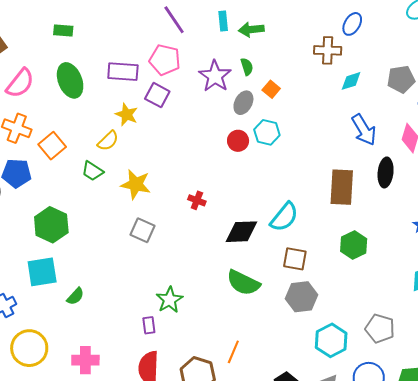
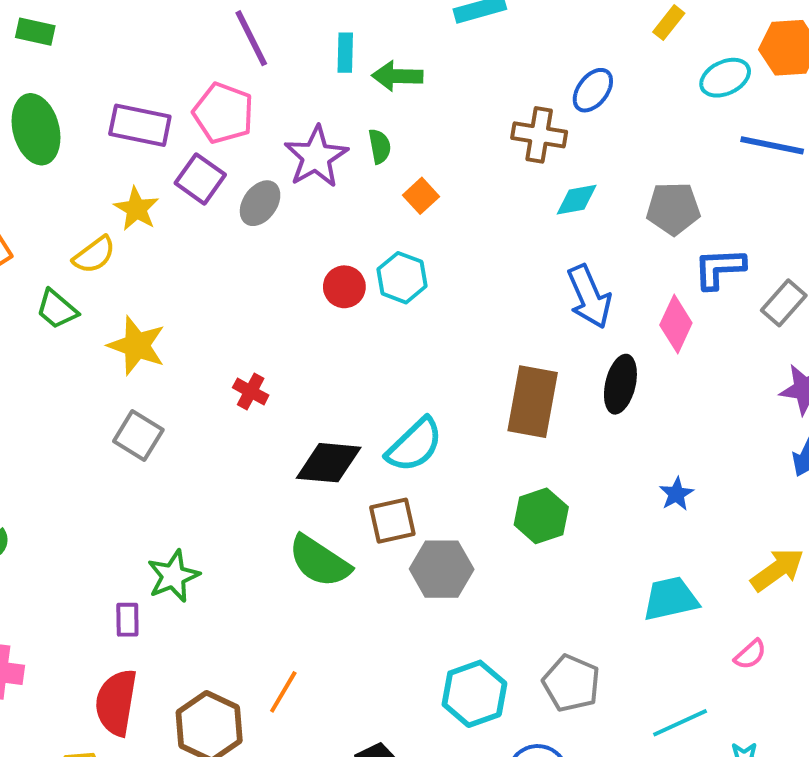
gray ellipse: (243, 103) -> (260, 203), moved
brown square: (295, 259) -> (392, 521), moved, turned -30
gray hexagon: (301, 297) -> (442, 569), moved

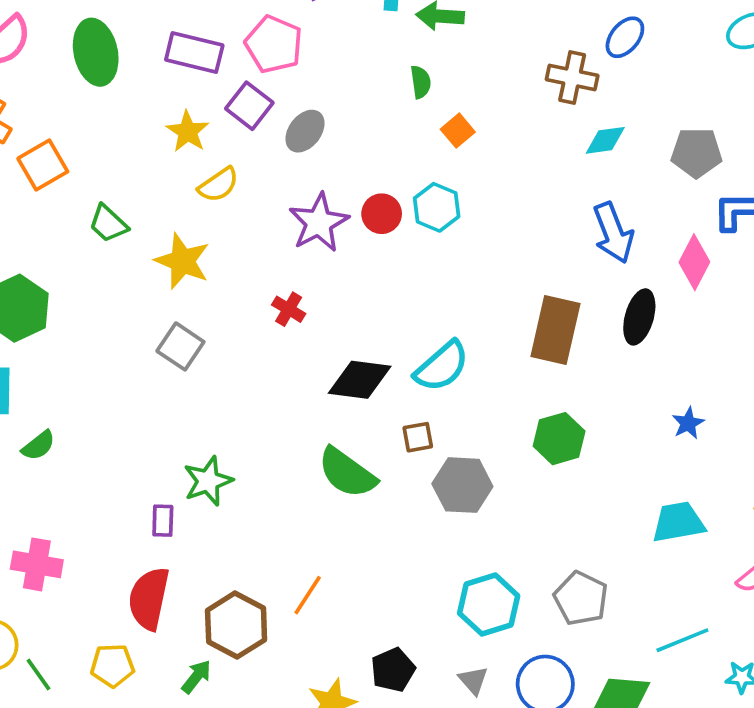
purple star: (316, 157) -> (319, 223), moved
yellow semicircle: (94, 255) -> (219, 185), moved
brown square: (392, 521) -> (418, 437), size x0.7

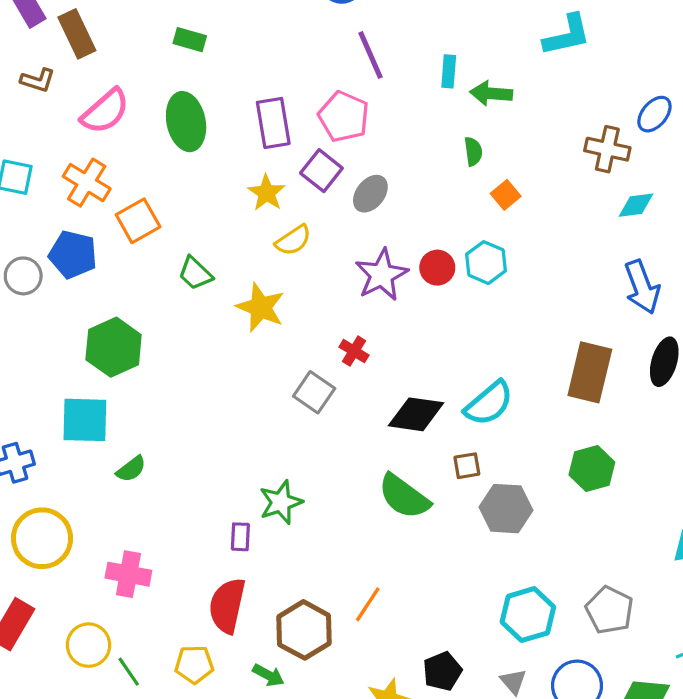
purple rectangle: (194, 53) -> (273, 123), turned 66
gray square: (180, 346) -> (314, 392), moved
green arrow: (196, 677) -> (268, 675), turned 80

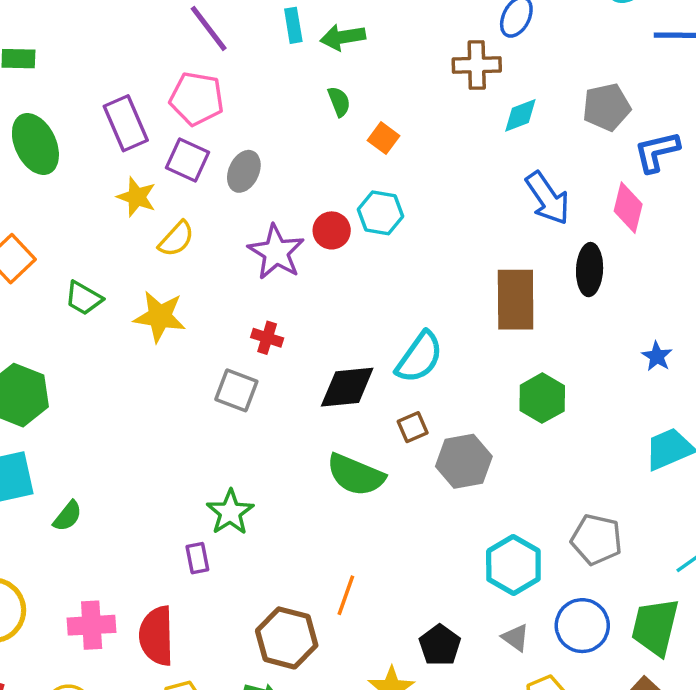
red semicircle: (227, 606) -> (156, 636), moved

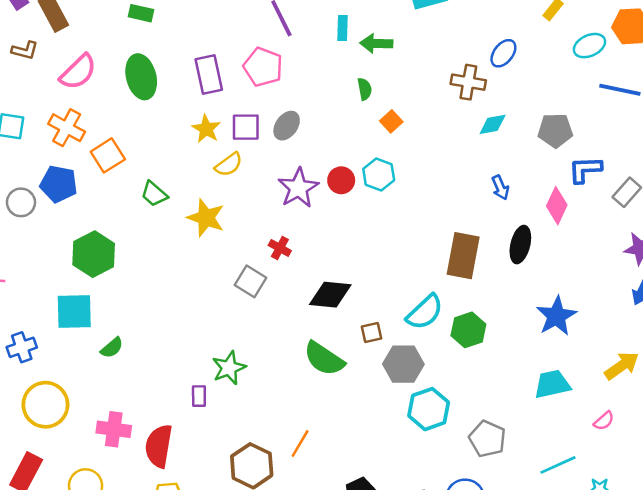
purple square: (188, 160) -> (246, 127), moved, turned -36
blue arrow: (548, 198) -> (500, 188), size x0.6
blue star: (657, 356) -> (556, 316), size x1.8
cyan semicircle: (419, 357) -> (425, 312), moved
cyan hexagon: (513, 565) -> (429, 409), moved

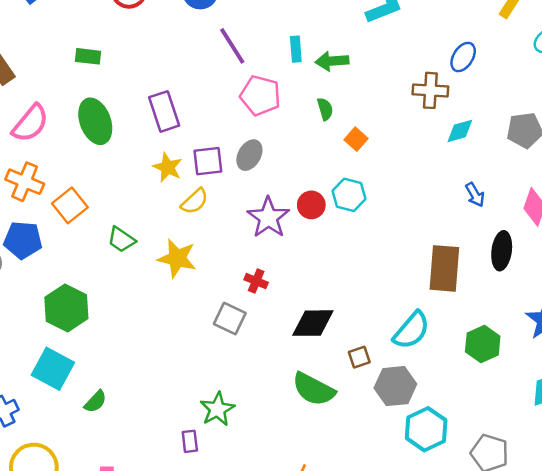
pink pentagon: (263, 67) -> (260, 95), moved
cyan square: (74, 312) -> (53, 369), turned 36
green hexagon: (468, 330) -> (483, 344), moved

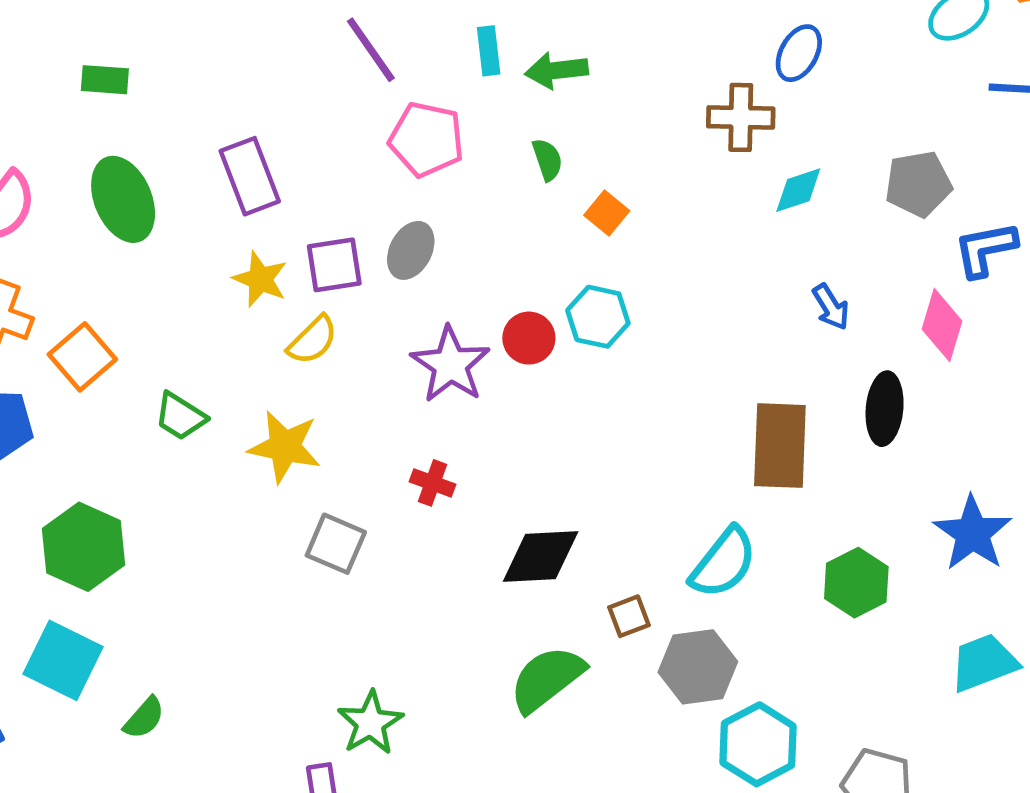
gray square: (230, 318) -> (336, 544), moved
green semicircle: (314, 389) -> (547, 679), turned 117

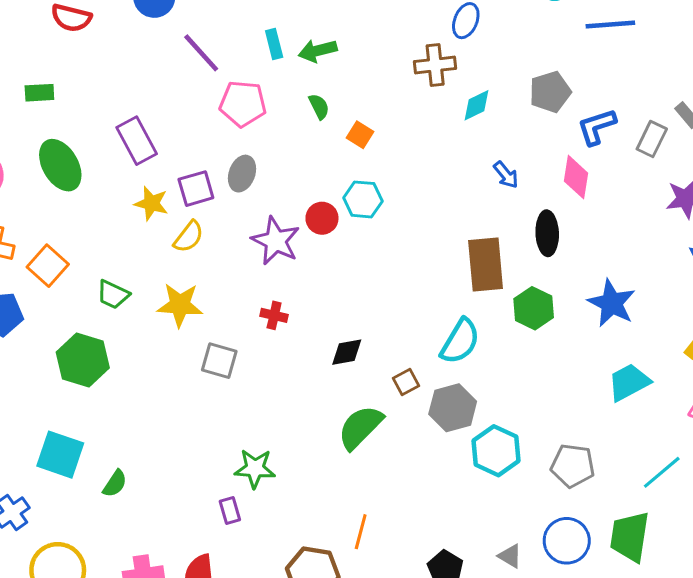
green hexagon: (84, 547) -> (83, 360), moved
black diamond: (541, 556) -> (347, 352), size x0.7
green hexagon: (856, 583) -> (534, 308), moved
green star: (370, 723) -> (255, 469), turned -30

